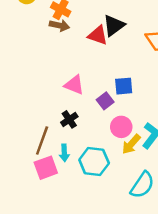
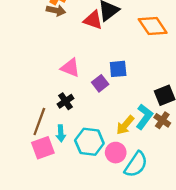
pink circle: (121, 127) -> (116, 153), moved

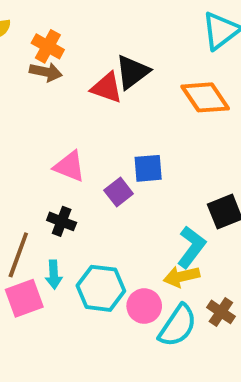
black cross: (66, 101) -> (62, 221), turned -35
brown cross: (162, 120) -> (221, 312), moved
yellow arrow: (125, 125) -> (182, 277), moved, turned 36

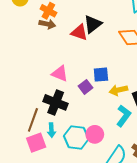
black cross: (62, 221) -> (56, 102), size x1.6
yellow arrow: (182, 277) -> (118, 90), moved
pink circle: (144, 306) -> (95, 134), moved

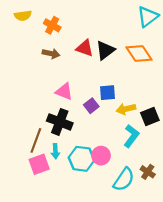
brown arrow: (47, 24) -> (51, 54), moved
black triangle: (93, 24) -> (105, 50), moved

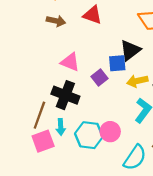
black triangle: (105, 50) -> (130, 50), moved

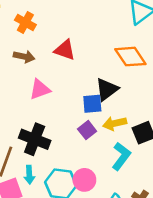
pink triangle: (70, 62) -> (40, 89), moved, turned -42
purple square: (100, 77) -> (87, 130), moved

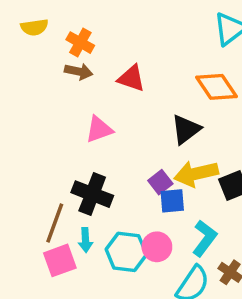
brown arrow: (24, 57) -> (79, 71), moved
blue square: (92, 104) -> (172, 201), moved
yellow arrow: (115, 123) -> (196, 174), size x1.4
cyan L-shape: (121, 156) -> (205, 238), moved

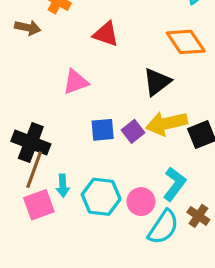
brown arrow: (79, 71) -> (28, 28), moved
black cross: (92, 194) -> (31, 143), moved
blue square: (172, 201) -> (103, 130), moved
pink circle: (157, 247) -> (141, 202), moved

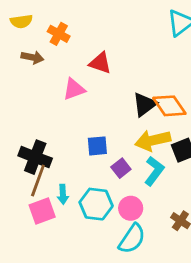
orange diamond: (186, 42) -> (169, 106), moved
pink triangle: (76, 82) -> (74, 89), moved
purple square: (133, 131) -> (121, 168), moved
cyan L-shape: (174, 184) -> (154, 171), moved
cyan semicircle: (163, 227) -> (132, 239), moved

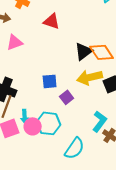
pink triangle: (74, 89) -> (15, 42), moved
cyan L-shape: (154, 171) -> (100, 121), moved
pink circle: (131, 208) -> (33, 126), moved

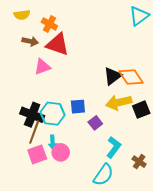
red triangle: (52, 21) -> (58, 44), moved, size x1.4
cyan L-shape: (100, 121) -> (114, 147), moved
cyan hexagon: (49, 123) -> (52, 114), moved

